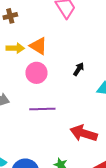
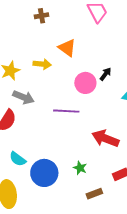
yellow arrow: (15, 48) -> (42, 64), moved
pink circle: (36, 73) -> (85, 83), moved

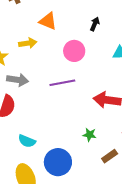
black arrow: (106, 74) -> (95, 24), moved
blue circle: (44, 173) -> (58, 162), moved

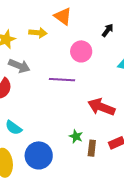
brown rectangle: (110, 156) -> (92, 148), moved, turned -63

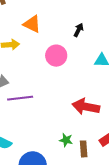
purple line: (62, 80) -> (20, 98), moved

